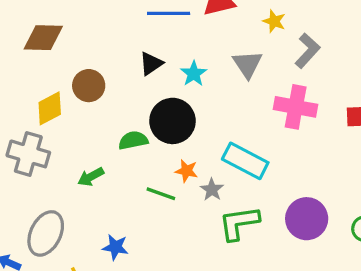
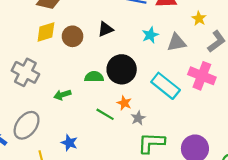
black triangle: (151, 64) -> (105, 29), moved
gray triangle: (247, 64) -> (177, 42), turned 42
cyan star: (194, 74) -> (150, 35), moved
yellow diamond: (50, 108) -> (46, 32), moved
cyan rectangle: (245, 161) -> (166, 86), moved

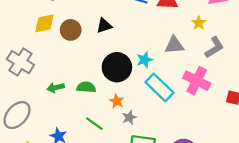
cyan star: (150, 35) -> (144, 60), moved
green semicircle: (94, 77) -> (86, 87), moved
green line: (105, 114) -> (94, 124), moved

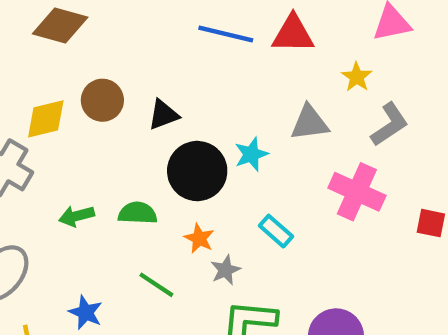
yellow diamond: (44, 23) -> (46, 119), moved
black triangle: (104, 26) -> (163, 115), moved
cyan rectangle: (160, 87) -> (276, 231), moved, size x0.6

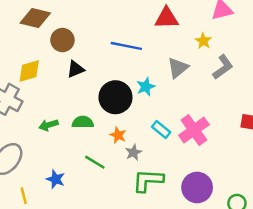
blue line: (226, 34) -> (126, 46), moved
brown circle: (102, 100) -> (62, 40), moved
black triangle: (163, 115) -> (76, 69), moved
gray triangle: (310, 123) -> (178, 68), turned -30
pink cross: (357, 192) -> (194, 130), moved, turned 32

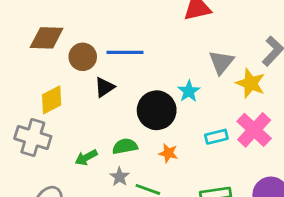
yellow star: (203, 41) -> (251, 83), moved, size x1.5
blue line: (126, 46) -> (125, 52), moved
cyan rectangle: (161, 129) -> (216, 137), turned -42
gray star: (133, 152) -> (120, 177), moved

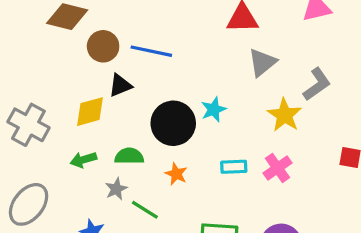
gray triangle: (221, 62) -> (262, 62), moved
yellow diamond: (52, 100) -> (90, 112), moved
pink cross: (254, 130) -> (278, 168), size x0.7

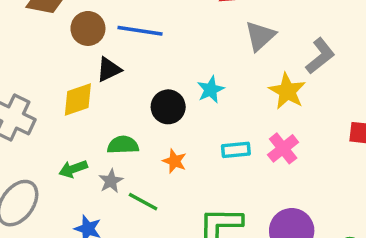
black circle: (173, 123) -> (168, 107), size x0.7
green arrow: (83, 160) -> (73, 169), moved

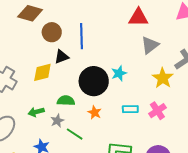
blue line: (140, 31) -> (81, 36), turned 75
black circle: (168, 107) -> (94, 81), size x1.5

